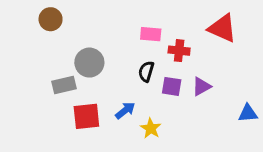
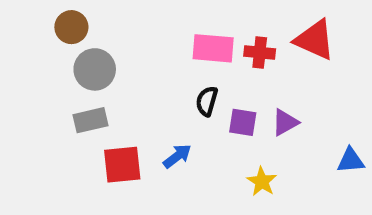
pink rectangle: (151, 34) -> (213, 48), size x1.4
red cross: (179, 51) -> (260, 52), moved
gray circle: (89, 63) -> (95, 69), moved
yellow star: (151, 128) -> (262, 182), moved

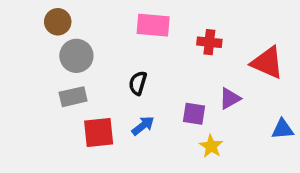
red triangle: (315, 40) -> (267, 63), moved
pink rectangle: (213, 48) -> (153, 25), moved
black semicircle: (207, 101) -> (138, 83), moved
purple square: (243, 122) -> (194, 114), moved

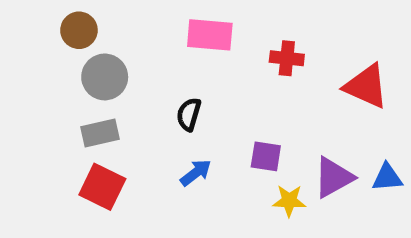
purple triangle: (230, 98) -> (334, 177), moved, size x1.4
red square: (99, 133) -> (102, 187), moved, turned 32
yellow star: (211, 146) -> (289, 201), turned -30

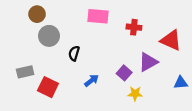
black semicircle: (189, 114) -> (74, 53), moved
gray rectangle: (100, 133) -> (25, 72), moved
purple square: (266, 156) -> (124, 73), turned 32
purple triangle: (334, 177) -> (148, 62), moved

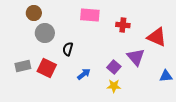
purple triangle: (148, 62) -> (136, 57), turned -42
red square: (48, 87) -> (47, 68), moved
yellow star: (135, 94) -> (114, 86), moved

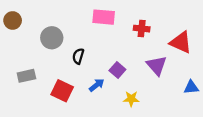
brown circle: (34, 13) -> (13, 20), moved
purple square: (114, 67) -> (117, 70), moved
red square: (47, 68) -> (62, 91), moved

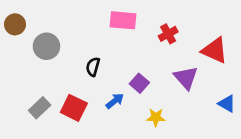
red cross: (142, 29) -> (168, 34), turned -35
gray circle: (52, 38) -> (46, 46), moved
gray rectangle: (26, 76) -> (40, 108), moved, turned -30
blue triangle: (191, 87) -> (227, 104), turned 35

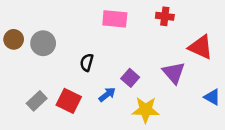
brown circle: (15, 24) -> (14, 39), moved
red cross: (168, 34) -> (165, 16), moved, turned 36
yellow star: (156, 117) -> (146, 110), size x1.5

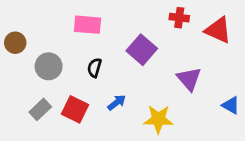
pink rectangle: (115, 19) -> (88, 25), moved
gray circle: (43, 43) -> (49, 66), moved
red triangle: (201, 47) -> (218, 30), moved
purple square: (130, 78) -> (142, 50), moved, size x1.5

